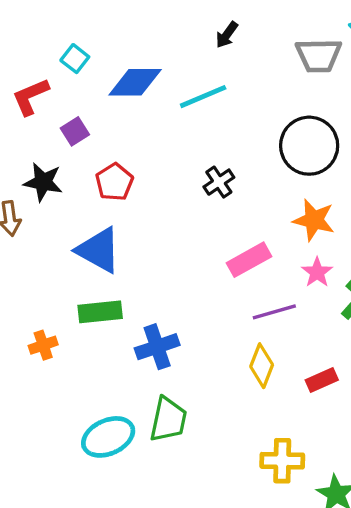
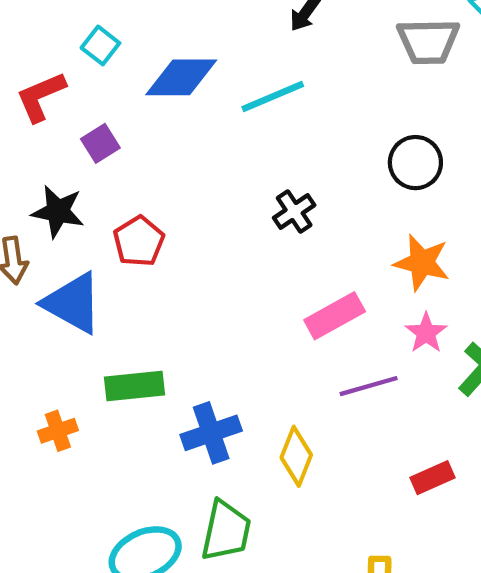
black circle: (309, 146) -> (415, 163), size x0.7
red pentagon: (114, 182) -> (139, 241), moved
blue triangle: (99, 250) -> (73, 303), moved
yellow diamond: (262, 366) -> (296, 456), moved

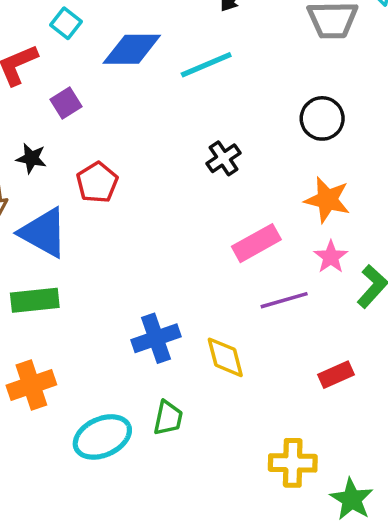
black star: (58, 211) -> (31, 158), size x0.7
green rectangle: (134, 386) -> (35, 300), moved
orange cross: (58, 431) -> (31, 385), moved, size x1.5
yellow diamond: (296, 456) -> (225, 357), turned -36
green trapezoid: (226, 531) -> (168, 418), size x0.7

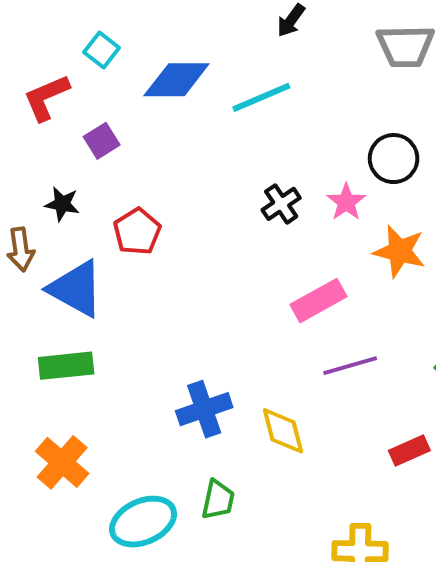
pink star: (331, 257) -> (346, 202), moved
orange cross: (31, 385) -> (62, 462), turned -30

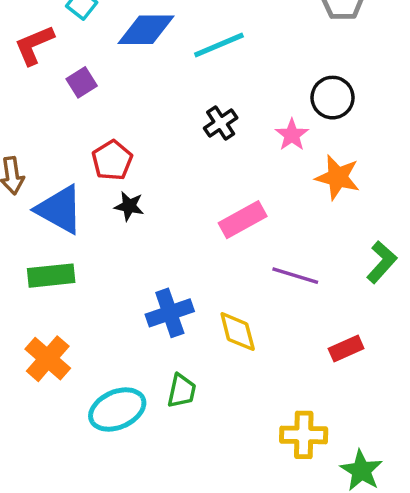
black star: (62, 204) -> (129, 206), moved
black cross: (281, 204) -> (221, 123), moved
pink rectangle: (319, 301) -> (243, 220), moved
purple line: (350, 366) -> (295, 276), turned 33

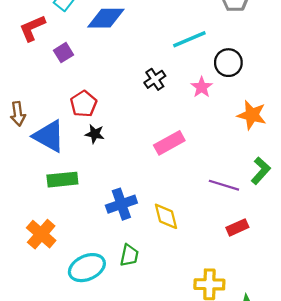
cyan line: (219, 45) -> (189, 39), moved
orange star: (338, 177) -> (252, 115), moved
green rectangle: (51, 276) -> (62, 180), moved
purple line: (295, 276) -> (224, 185), moved

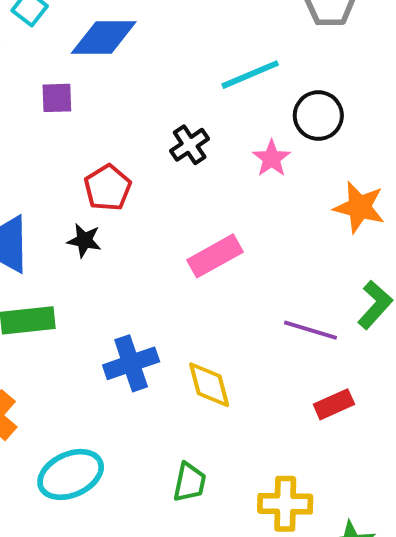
purple square: (64, 53) -> (57, 98), moved, turned 30
red pentagon: (84, 104) -> (108, 188), moved
green trapezoid: (129, 255) -> (190, 482), moved

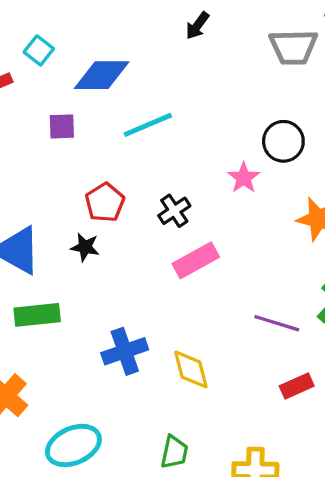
cyan line: (250, 75) -> (148, 125), moved
black cross: (190, 145) -> (174, 211), moved

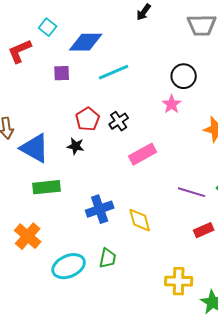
black circle: (283, 141) -> (184, 76), moved
black cross: (174, 211) -> (119, 121), moved
green trapezoid: (174, 452) -> (108, 258), moved

